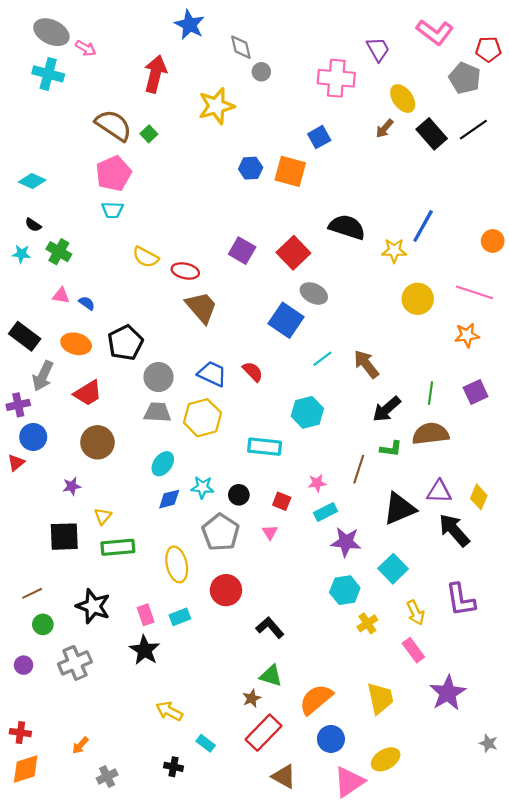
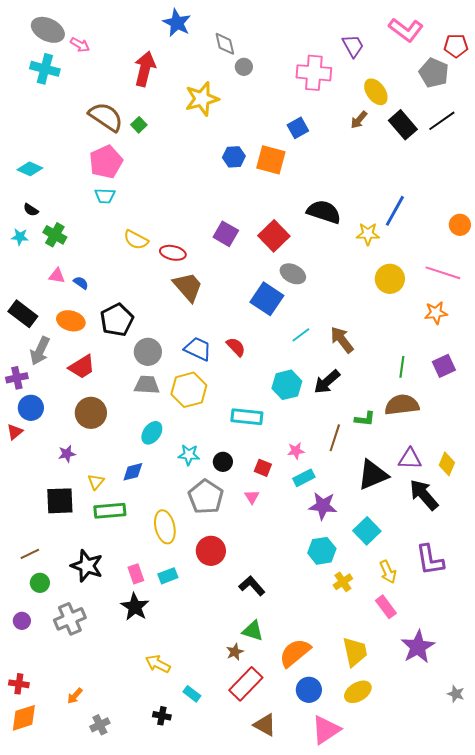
black arrow: (387, 409) -> (327, 382), moved
blue diamond: (169, 499) -> (133, 472), moved
yellow ellipse: (386, 759) -> (358, 692), moved

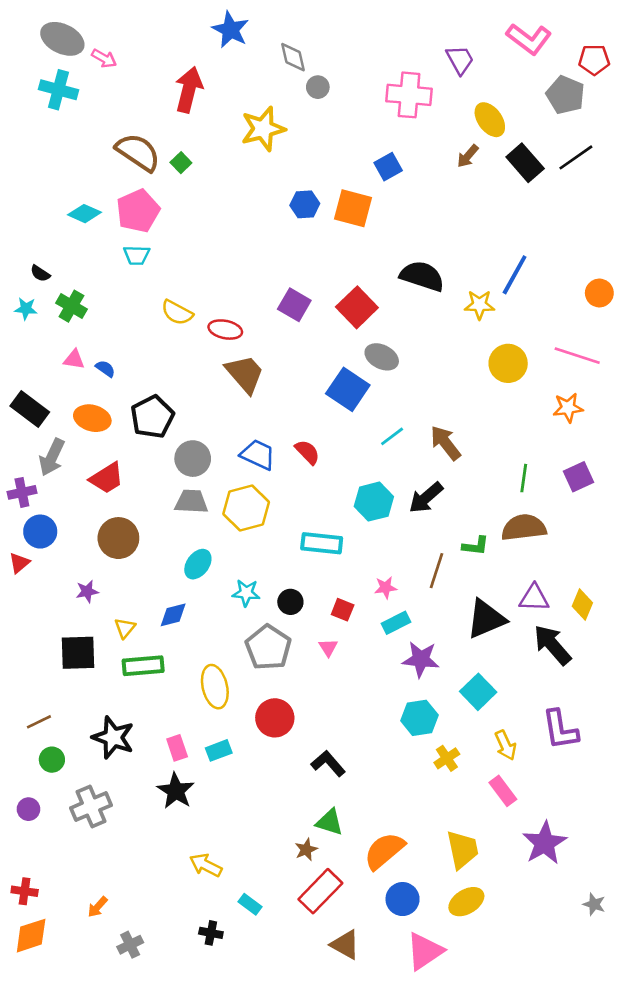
cyan diamond: (30, 169) -> (85, 214), moved

